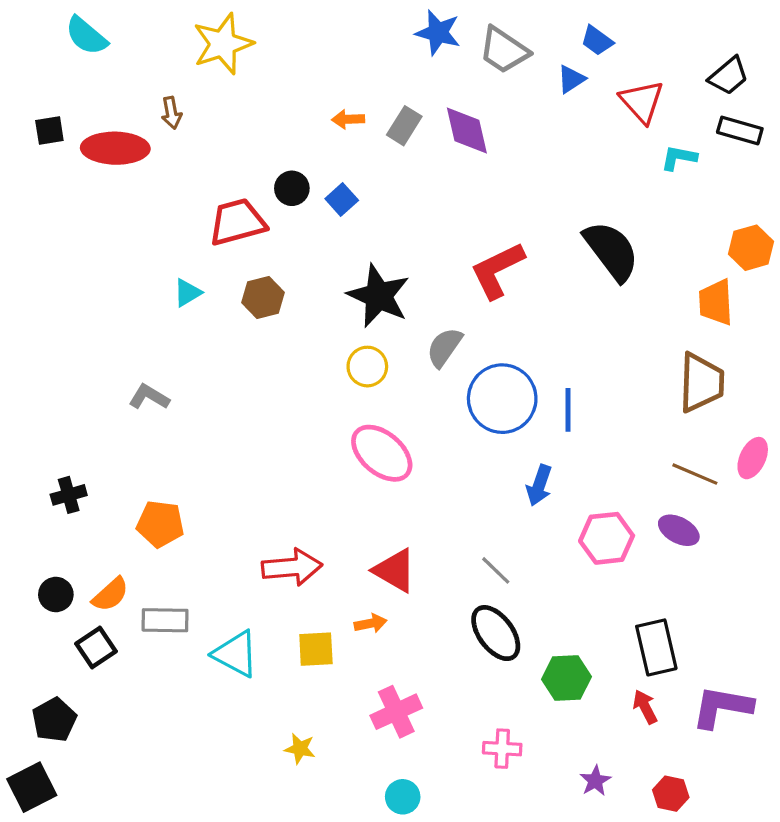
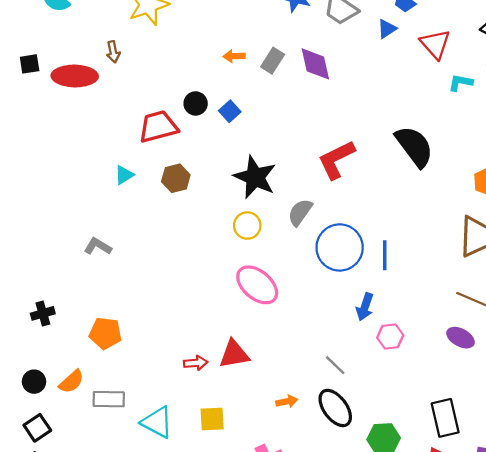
pink hexagon: (607, 538) -> (390, 337), moved, size x0.7
red arrow: (292, 567) -> (196, 363), size x0.6
red triangle: (395, 570) -> (234, 354), moved, turned -40
orange arrow: (371, 623) -> (287, 401), moved
black square: (96, 647) -> (37, 428), moved

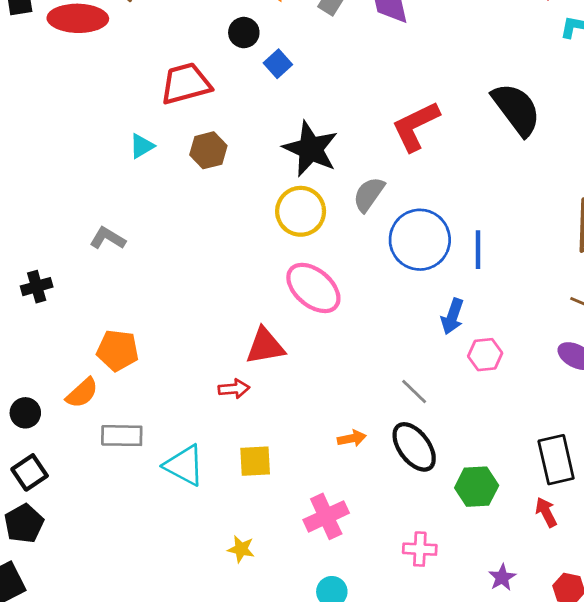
black circle: (196, 103) -> (244, 33), moved
yellow circle: (247, 226) -> (301, 211), size x1.4
black cross: (43, 313) -> (37, 287), moved
red triangle: (234, 354) -> (265, 346), moved
orange semicircle: (71, 382) -> (82, 393), moved

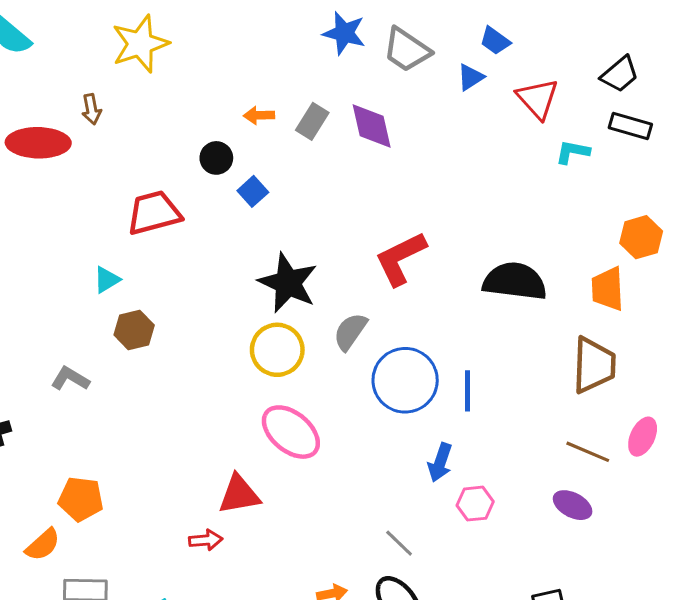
black semicircle: (516, 109) -> (515, 281), moved, turned -46
brown hexagon: (208, 150) -> (134, 330), moved

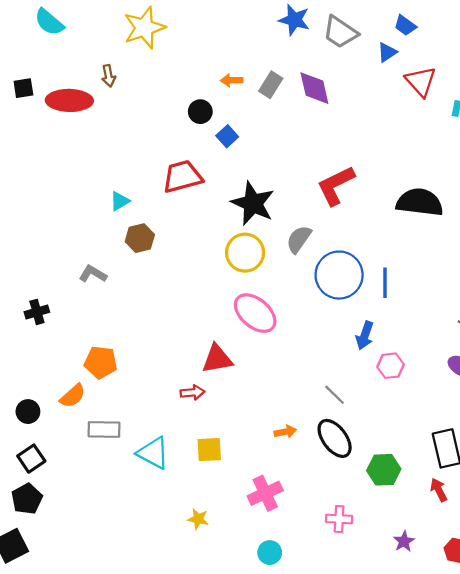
red triangle: (538, 99) -> (421, 81), moved
red trapezoid: (154, 213) -> (182, 177), moved

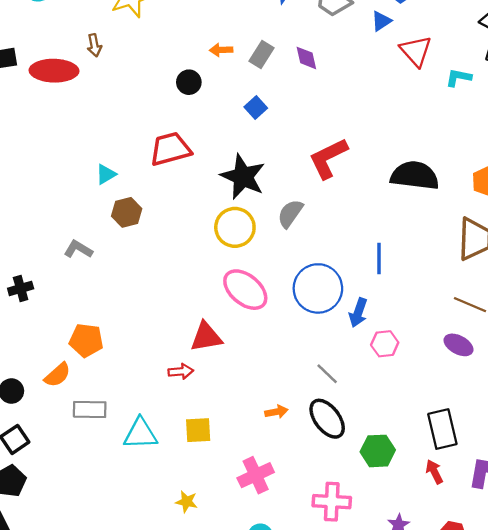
purple diamond: (314, 88) -> (306, 58), size x0.7
blue square: (227, 136) -> (256, 108), moved
blue circle: (339, 275) -> (318, 288), moved
cyan triangle: (153, 453) -> (140, 434), turned -30
pink cross: (339, 519) -> (332, 502), size x1.4

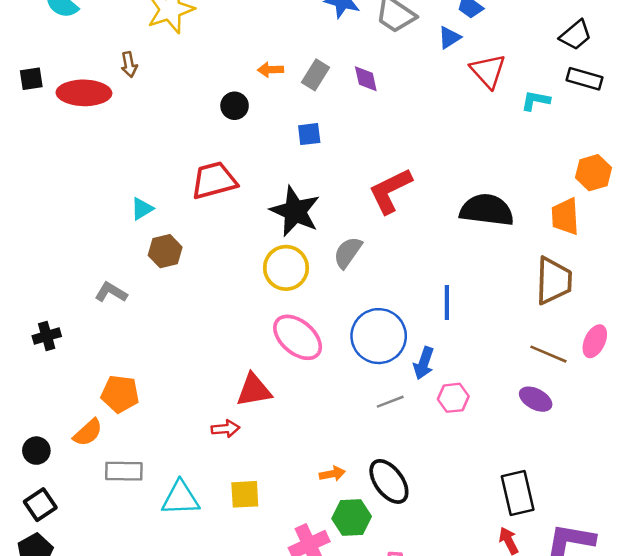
blue square: (256, 108) -> (309, 134), turned 35
gray line: (327, 374) -> (390, 402), moved, turned -65
green hexagon: (378, 451) -> (352, 517), moved

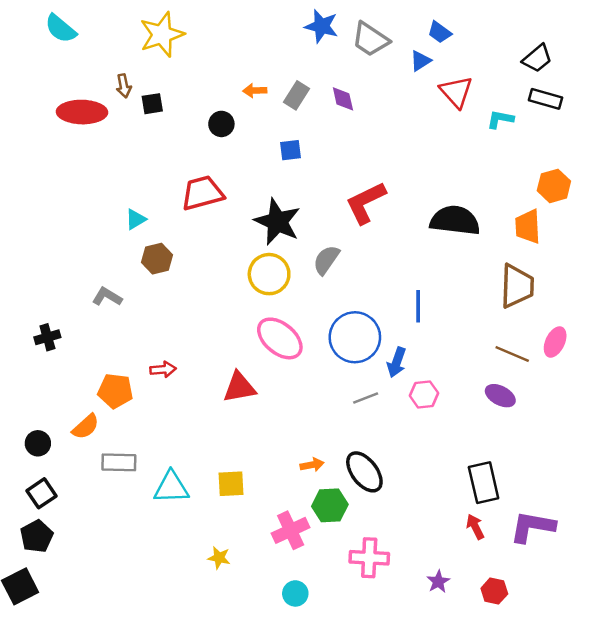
black square: (31, 79) -> (152, 104), moved
red arrow: (226, 429) -> (163, 369), moved

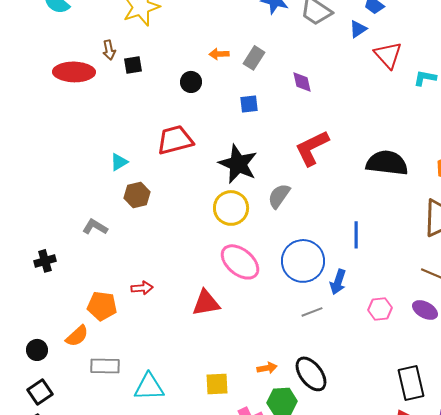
purple diamond: (343, 99) -> (302, 82), moved
pink hexagon: (424, 394) -> (380, 309), moved
yellow square: (231, 484) -> (217, 384), moved

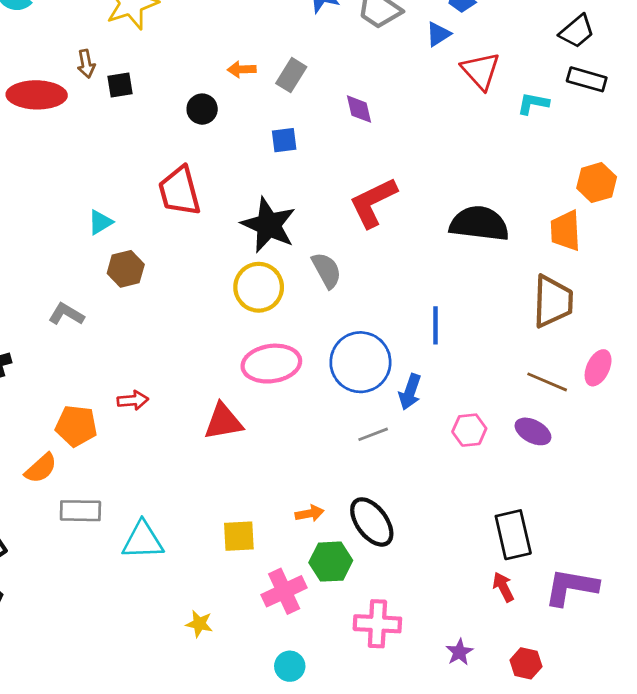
red trapezoid: (175, 140) -> (179, 191), turned -90
gray semicircle: (279, 196) -> (327, 270), turned 116
pink ellipse: (240, 262) -> (271, 364), turned -48

